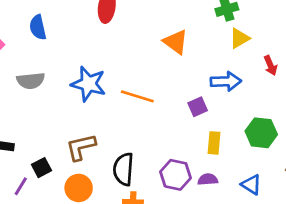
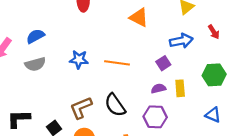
blue semicircle: (38, 27) -> (35, 36), moved, turned 84
red arrow: (271, 65) -> (214, 32), moved
blue star: (88, 84) -> (79, 59), size x0.7
black semicircle: (123, 169) -> (115, 105), moved, turned -30
purple semicircle: (208, 179) -> (159, 89), moved

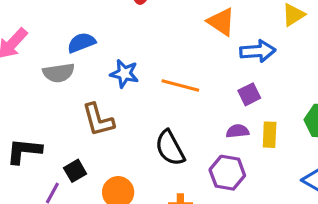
blue semicircle: (35, 36) -> (81, 43), moved
blue arrow: (181, 41) -> (258, 51), moved
brown L-shape: (81, 108) -> (98, 120), moved, turned -90

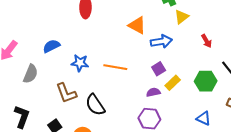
gray semicircle: (59, 73) -> (31, 74), moved, turned -54
yellow rectangle: (270, 135) -> (173, 83), moved, turned 49
black semicircle: (170, 148) -> (95, 105), moved
black L-shape: (24, 151) -> (22, 117), turned 110

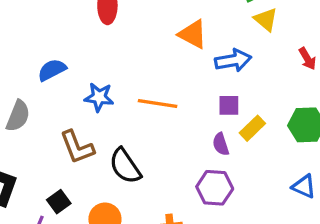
yellow triangle: (182, 17) -> (266, 19), turned -42
purple square: (159, 69) -> (229, 105), turned 32
purple semicircle: (153, 92) -> (221, 144), turned -96

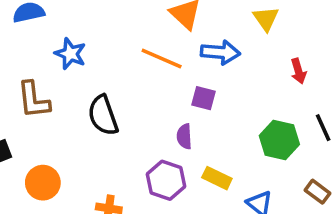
orange line: (158, 104) -> (162, 59), moved
yellow rectangle: (252, 128) -> (217, 178), moved, turned 55
black semicircle: (125, 166) -> (103, 115), moved

